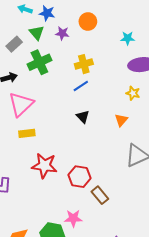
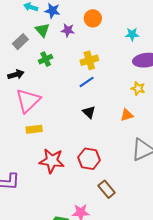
green cross: (39, 62) -> (46, 59), size x0.6
orange triangle: (121, 120) -> (127, 115), turned 32
red hexagon: (79, 177) -> (89, 159), moved

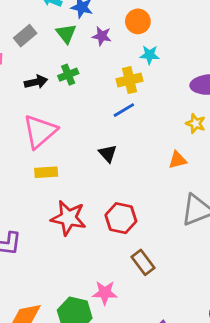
cyan star: (132, 34) -> (150, 55), moved
gray rectangle: (20, 42) -> (25, 36), moved
black arrow: (16, 75) -> (36, 82), moved
black triangle: (89, 112) -> (108, 154), moved

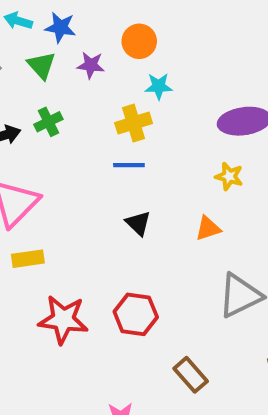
blue line: (124, 110) -> (129, 165), turned 35
black triangle: (108, 154) -> (138, 223), moved
brown rectangle: (143, 262) -> (191, 375), moved

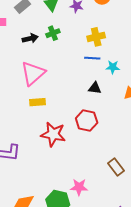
cyan star: (159, 86) -> (113, 67), moved
black triangle: (138, 223) -> (95, 88), turned -40
red hexagon: (136, 314) -> (87, 121), moved

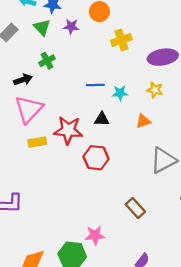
yellow cross: (96, 37) -> (121, 40), moved
black arrow: (30, 38) -> (23, 80), moved
red star: (53, 134) -> (68, 130), moved

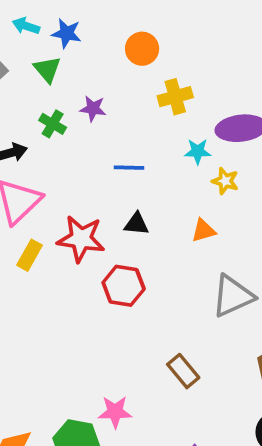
purple star: (71, 26) -> (93, 109), moved
green cross: (47, 61) -> (53, 124), turned -35
cyan star: (120, 93) -> (198, 151), moved
yellow rectangle: (37, 142) -> (29, 255), turned -54

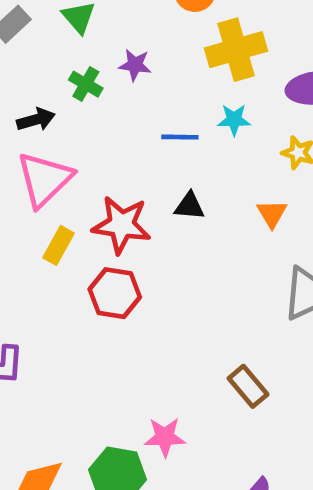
yellow cross: (175, 97) -> (236, 50), size x1.4
cyan star: (198, 151) -> (234, 120), moved
orange triangle: (204, 231) -> (272, 214), turned -44
red hexagon: (124, 286) -> (115, 293), moved

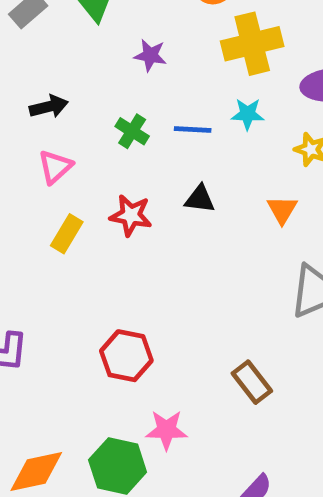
green cross: (86, 84) -> (132, 131), moved
pink triangle: (44, 179) -> (55, 167), size x0.6
red star: (122, 225) -> (131, 215), size x0.7
red hexagon: (115, 293) -> (126, 356), moved

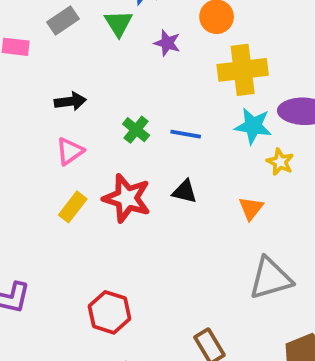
purple star: (150, 55) -> (167, 43), moved
cyan star: (248, 114) -> (253, 126), moved, size x1.4
red star: (131, 215) -> (127, 198), size x1.4

